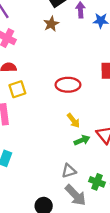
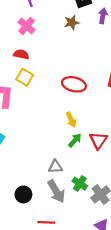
yellow square: (17, 89) -> (25, 77), turned 35
green arrow: (82, 140) -> (75, 140), turned -40

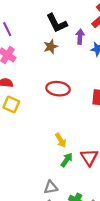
red ellipse: (74, 84) -> (58, 89), moved

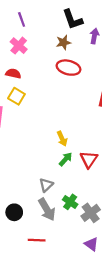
red ellipse: (58, 89) -> (69, 68), moved
gray triangle: (51, 187) -> (46, 185), turned -40

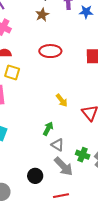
red ellipse: (69, 68) -> (50, 51), moved
green arrow: (66, 159) -> (48, 129), moved
gray triangle: (46, 185) -> (58, 145), turned -32

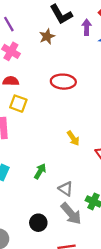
brown star: (42, 15) -> (47, 36), moved
green arrow: (48, 129) -> (40, 171), moved

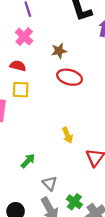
brown star: (47, 36) -> (59, 51), moved
yellow square: (18, 104) -> (21, 90), turned -30

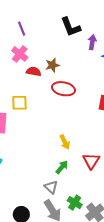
red semicircle: (18, 66) -> (34, 71), moved
green arrow: (28, 161) -> (62, 167), moved

